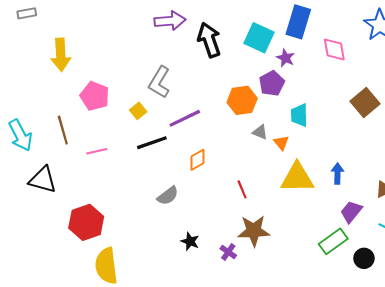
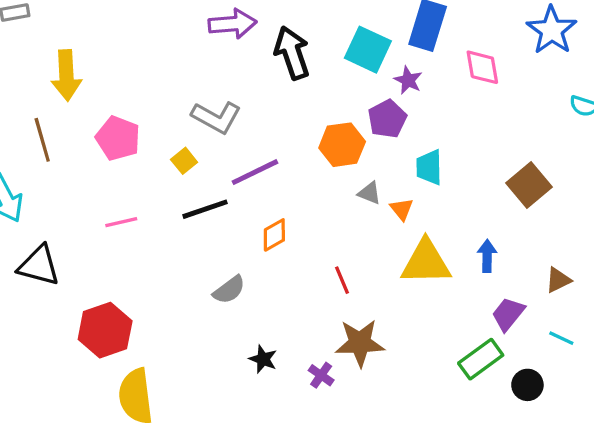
gray L-shape: (159, 82) -> (216, 117), turned -92
brown square: (365, 102) -> (529, 185), moved
brown line: (63, 130) -> (42, 140), moved

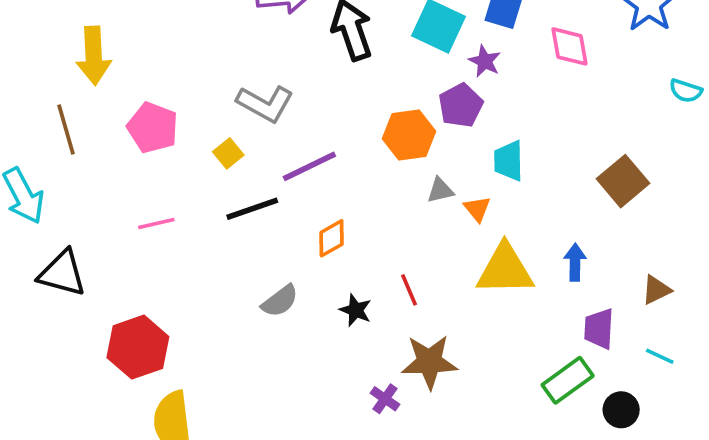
gray triangle: (369, 193) -> (440, 190), turned -35
purple trapezoid: (508, 314) -> (599, 329), turned -36
black star: (263, 359) -> (356, 310), moved

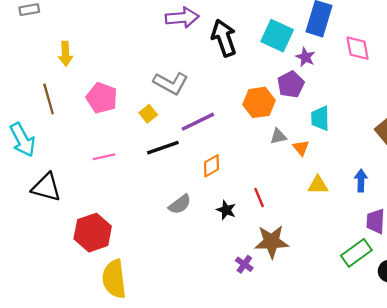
yellow arrow: (94, 56) -> (66, 54), size x0.7
yellow triangle: (505, 270) -> (318, 185), size x0.6

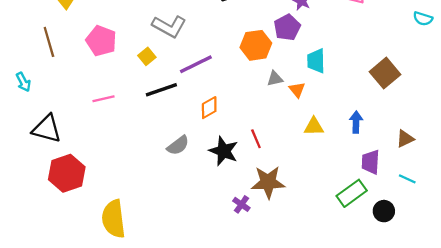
cyan arrow: (23, 140) -> (23, 82), size x0.6
black star: (226, 210) -> (224, 151), size x1.5
red hexagon: (93, 233) -> (67, 173), moved

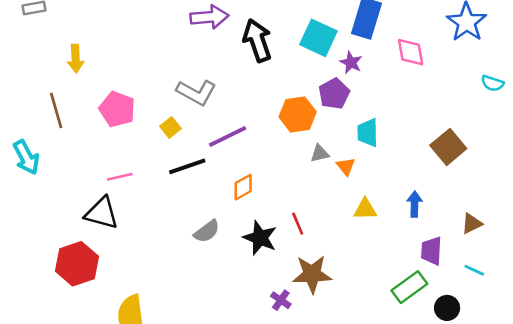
cyan arrow: (23, 82) -> (26, 157), size x1.5
black triangle: (47, 129) -> (102, 213), moved

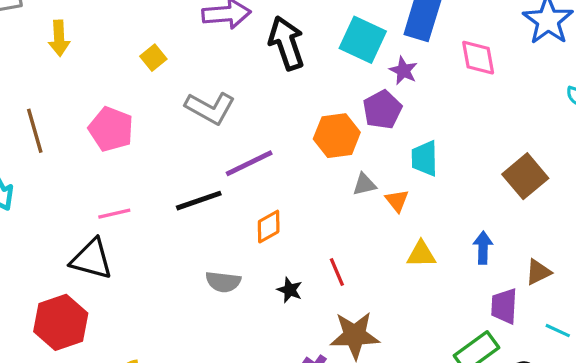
yellow arrow: (76, 59) -> (59, 38), moved
yellow square: (170, 127) -> (153, 58), moved
brown triangle: (472, 224) -> (538, 272), moved
gray semicircle: (207, 231) -> (223, 282), turned 44
black star: (260, 238) -> (290, 290), size x0.6

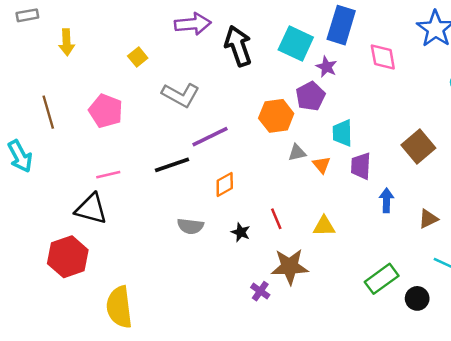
yellow triangle: (421, 254) -> (324, 226), moved
purple trapezoid: (504, 306) -> (361, 166), moved

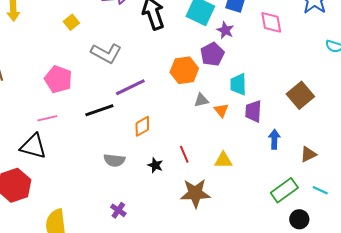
pink pentagon: (106, 111) -> (58, 79), moved
green rectangle: (382, 279) -> (284, 190), moved
purple cross: (260, 291) -> (118, 210), moved

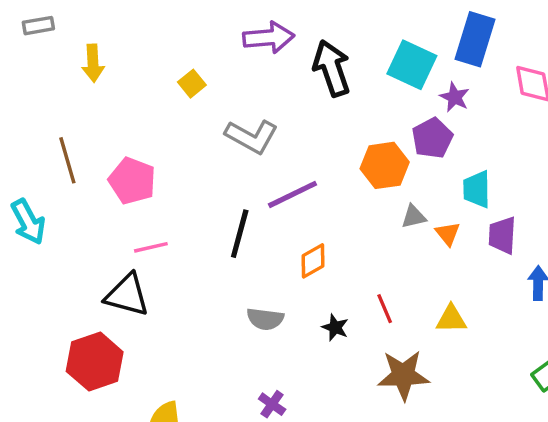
pink pentagon: (58, 79) -> (132, 181), moved
black line: (99, 110) -> (240, 234), turned -56

